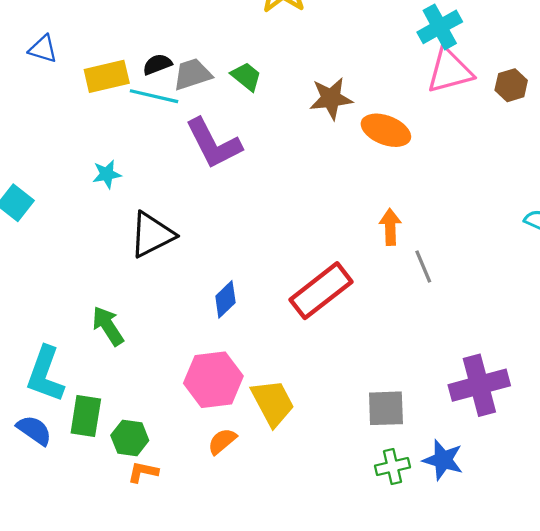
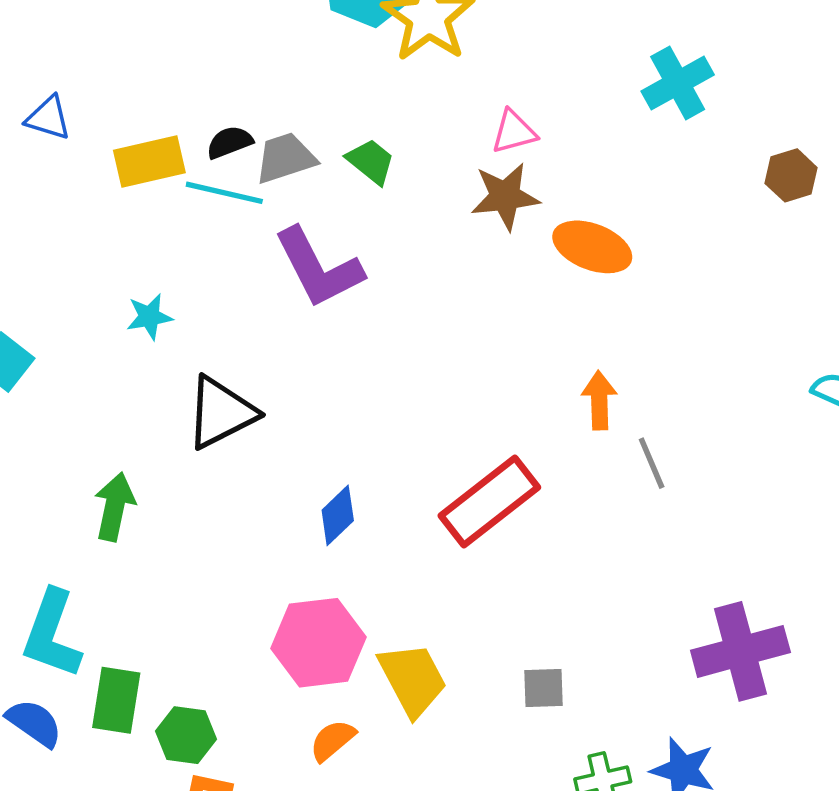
pink triangle: (450, 71) -> (514, 132), moved, size x0.6
green arrow: (108, 326) -> (115, 507), moved, turned 45
gray square: (386, 408) -> (543, 688), moved, size x0.7

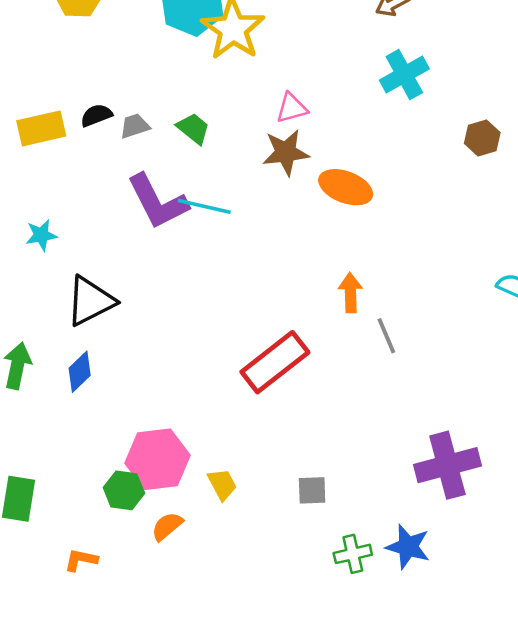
gray trapezoid: (285, 158) -> (135, 126), size x0.7
cyan line: (224, 193) -> (204, 206), moved
blue diamond: (338, 515) -> (80, 372), moved
yellow trapezoid: (413, 679) -> (222, 484), size x0.6
green hexagon: (186, 735) -> (124, 490), moved

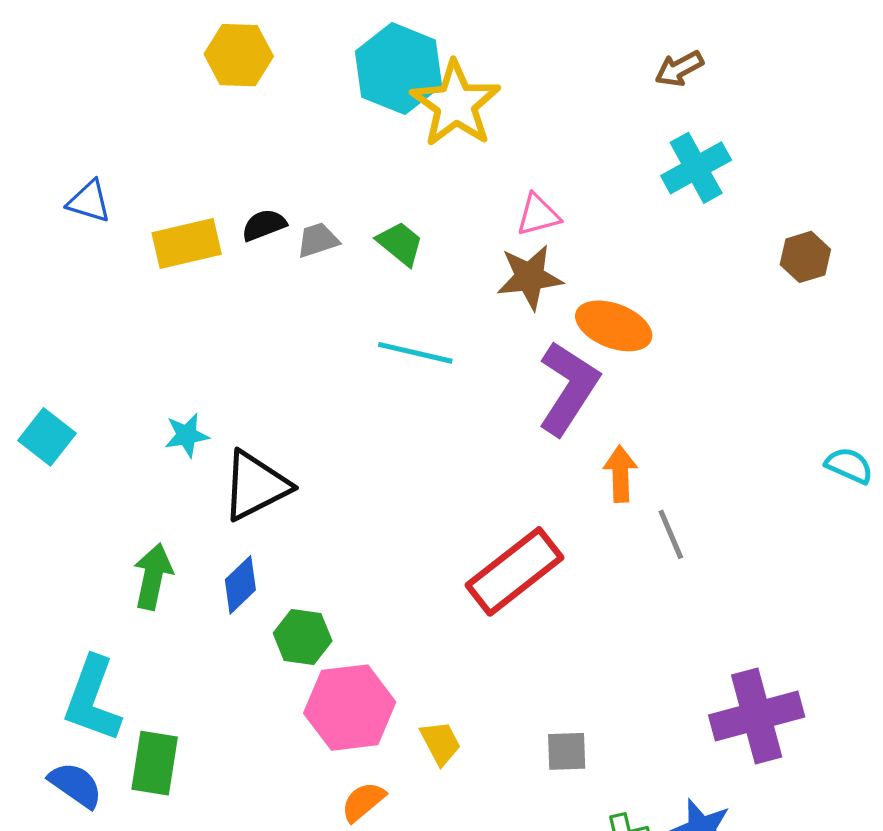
purple L-shape: (157, 202) -> (568, 388), moved, turned -120
cyan star: (41, 235) -> (187, 435), moved
green hexagon: (124, 490) -> (303, 637), moved

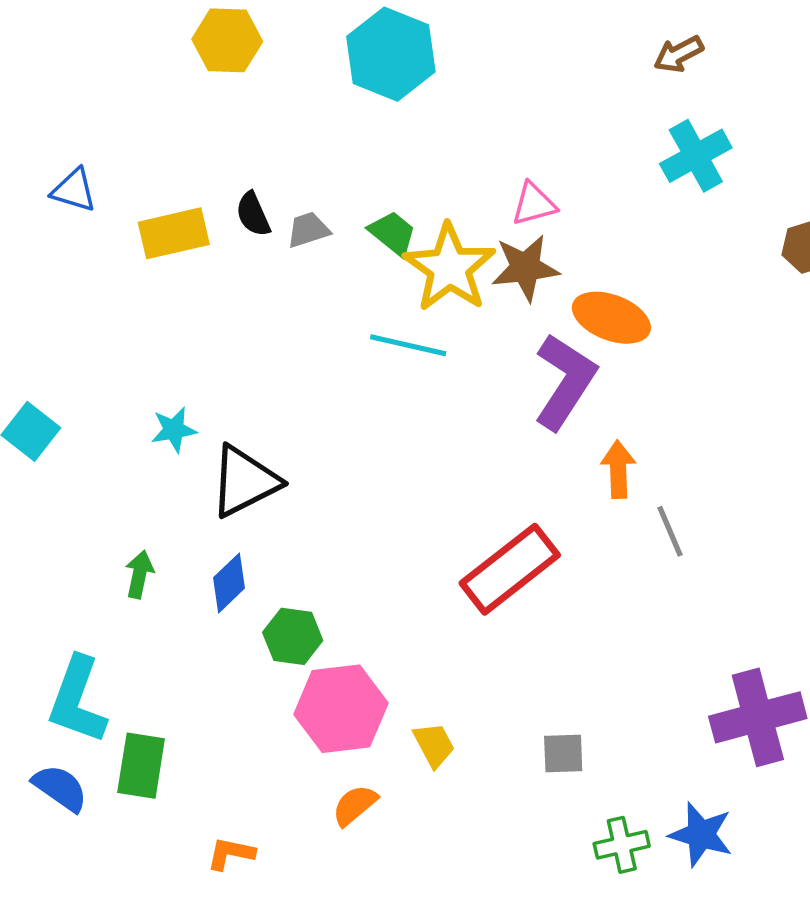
yellow star: (456, 104) -> (449, 268), moved
black semicircle: (264, 225) -> (253, 214), turned -93
green arrow: (153, 576) -> (139, 574), size x0.7

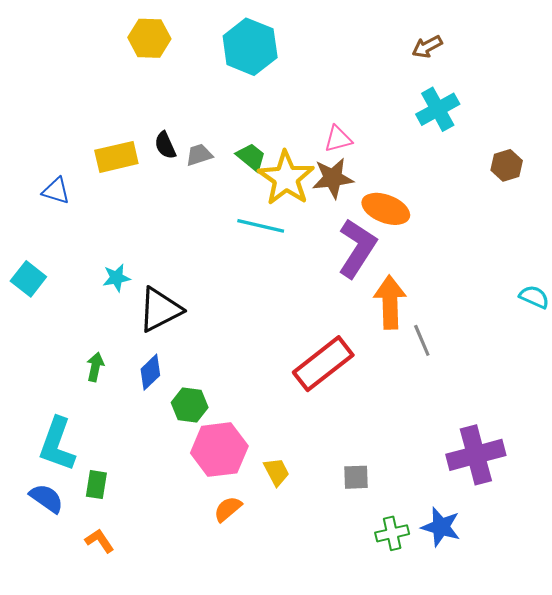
blue triangle: (74, 190) -> (56, 191), moved
orange arrow: (618, 469) -> (390, 302), size x1.5
green rectangle: (141, 766) -> (96, 485), size x0.7
orange L-shape: (231, 853) -> (99, 541), moved, turned 44

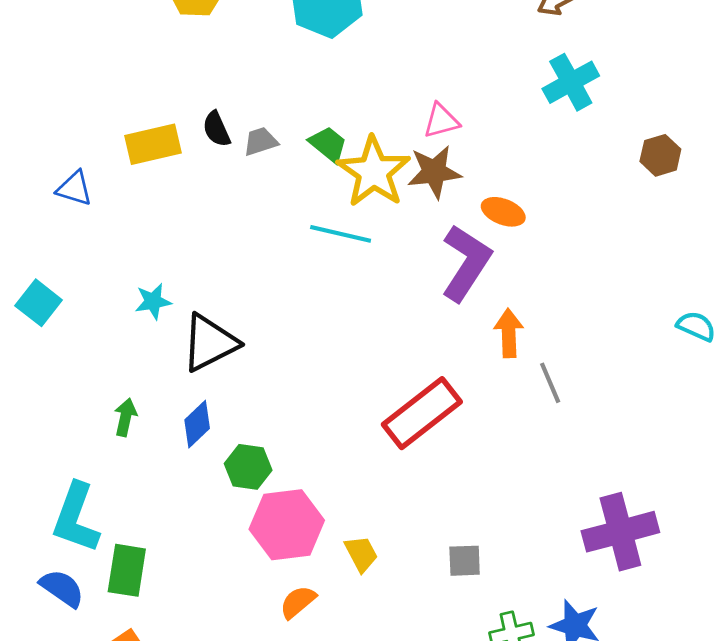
orange ellipse: (386, 209) -> (503, 212), size x0.7
orange arrow: (390, 302) -> (509, 333), size x0.7
green rectangle: (96, 485) -> (127, 570), size x1.4

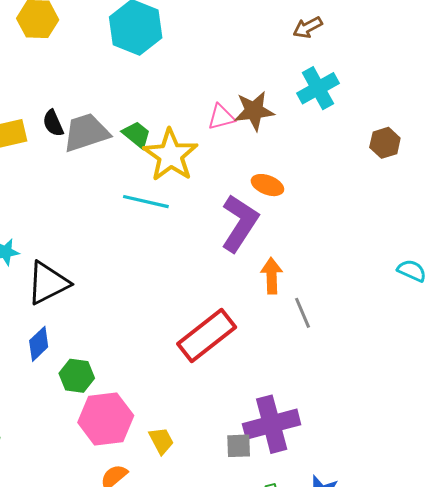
gray trapezoid: (261, 142) -> (86, 132), size x1.8
brown star: (434, 172) -> (254, 111), moved
purple cross: (620, 532) -> (272, 424), moved

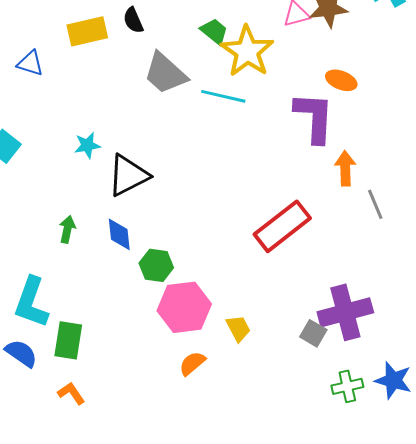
gray trapezoid: (86, 132) -> (165, 73), moved, turned -120
purple L-shape: (240, 223) -> (314, 117), turned -30
blue diamond: (39, 344) -> (119, 234), turned -52
gray square: (239, 446) -> (313, 333), turned 32

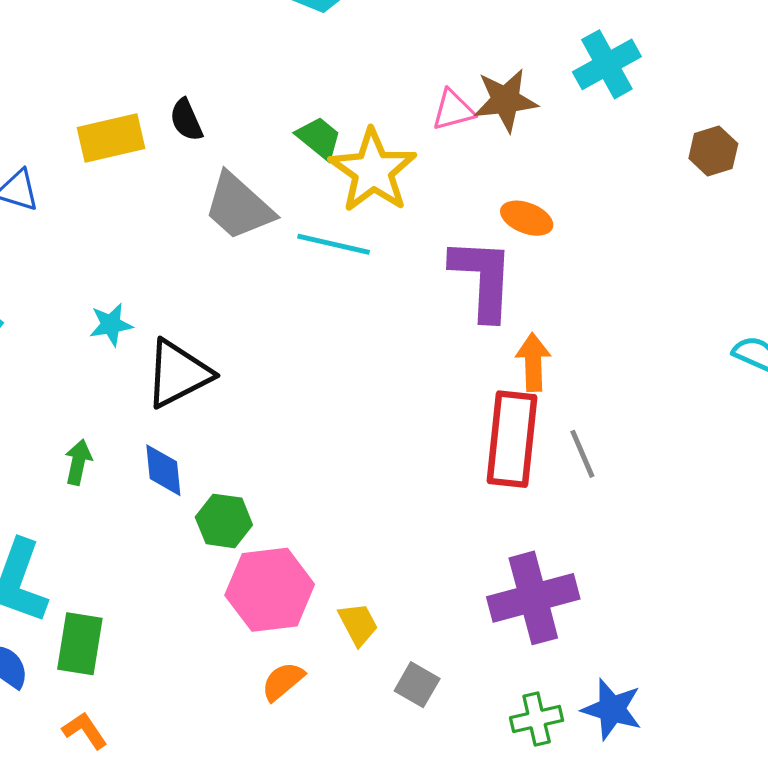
gray line: (375, 204) -> (582, 454), moved
red rectangle: (282, 226) -> (512, 439), moved, turned -46
gray square: (313, 333) -> (417, 685), moved

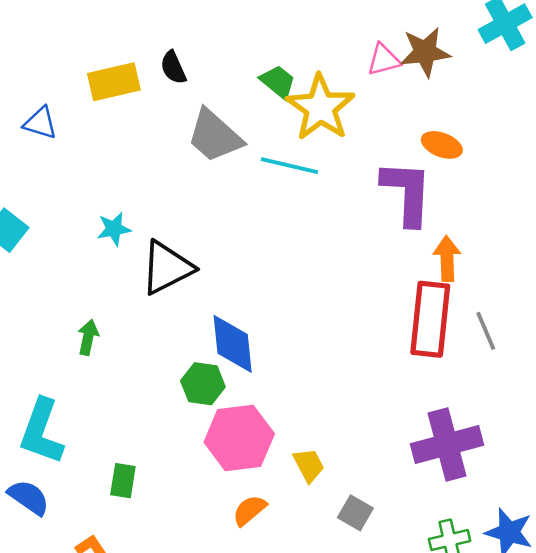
blue diamond: (163, 470) -> (233, 344), moved, size x1.4
green rectangle: (80, 644) -> (123, 481), moved, size x0.7

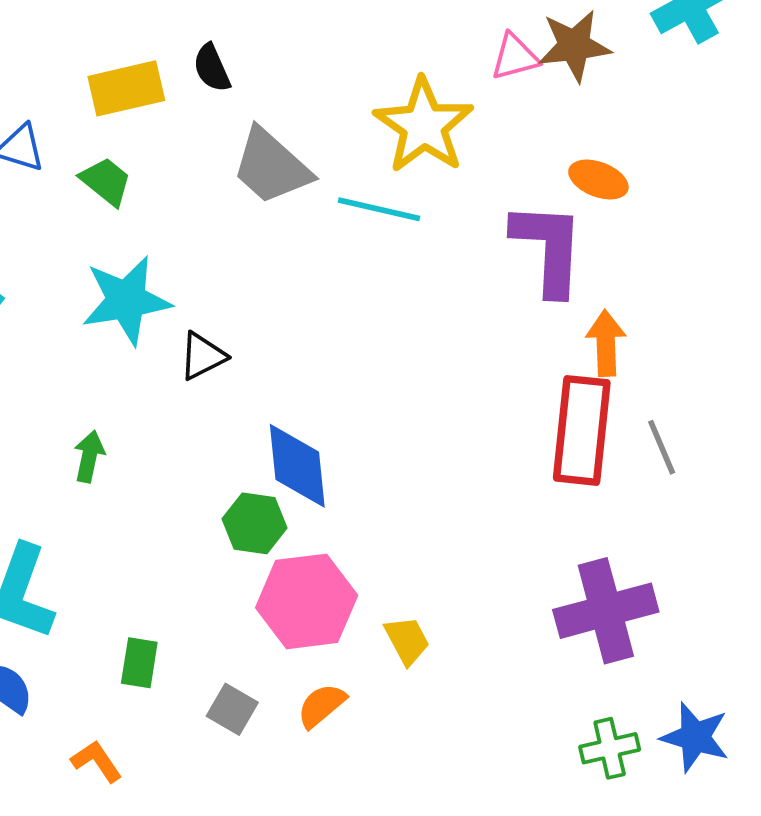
green trapezoid: (278, 82) -> (106, 181), moved
cyan star: (114, 229) -> (126, 300), size x1.8
black triangle: (167, 268) -> (203, 356), size x0.6
gray square: (355, 513) -> (232, 709), moved

